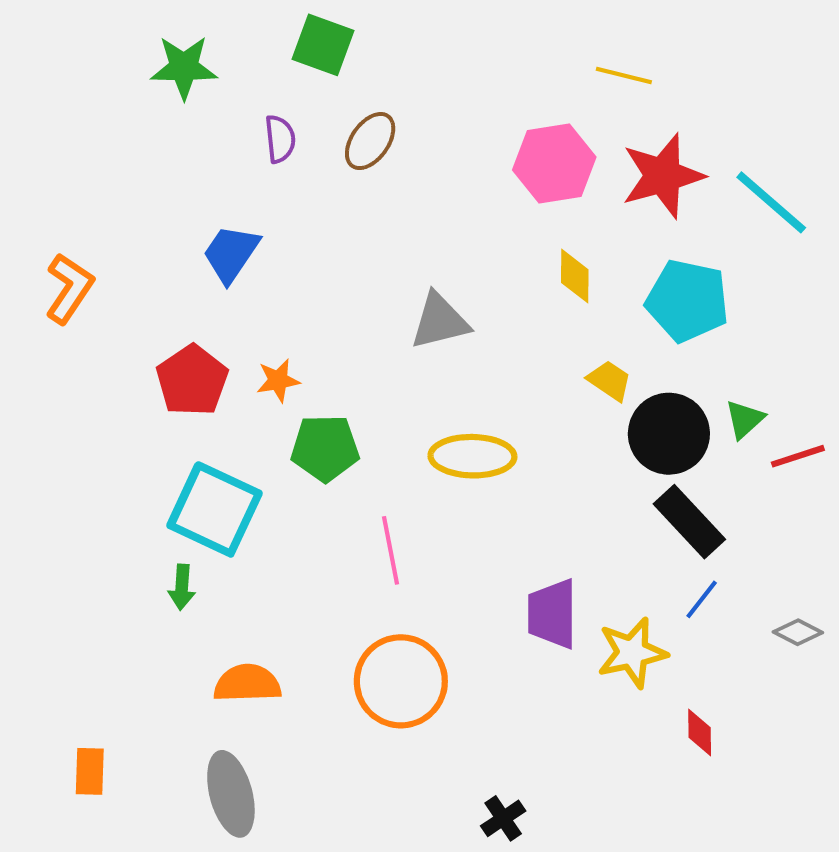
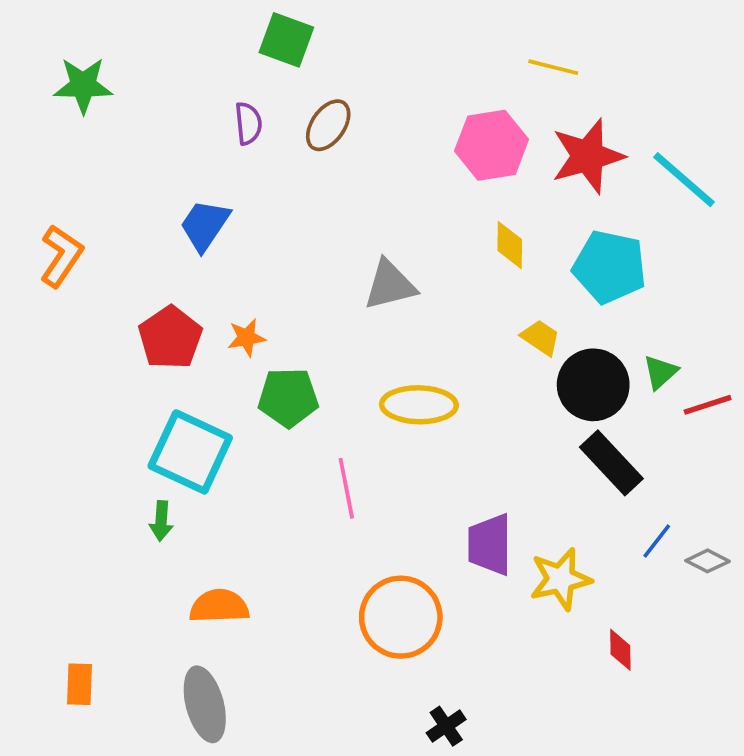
green star: (184, 67) -> (83, 85), moved
blue line: (702, 599) -> (657, 541), moved
orange circle: (401, 681) -> (401, 617), moved

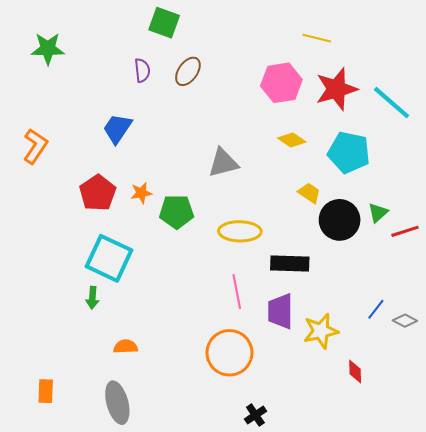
yellow diamond: (510, 245) -> (292, 140), turned -56
green pentagon: (288, 398) -> (177, 212), moved
black rectangle: (611, 463) -> (290, 264), moved, turned -45
pink line: (346, 488) -> (237, 292), moved
orange semicircle: (219, 606) -> (126, 347), size x0.7

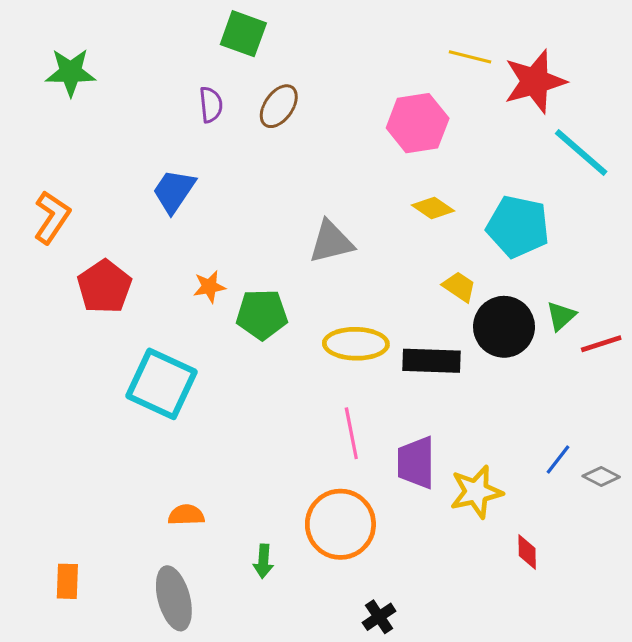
red star: (336, 89) -> (535, 81), moved
red pentagon: (98, 193) -> (104, 287), moved
black rectangle: (290, 264) -> (431, 361), moved
green arrow: (92, 298) -> (263, 561), moved

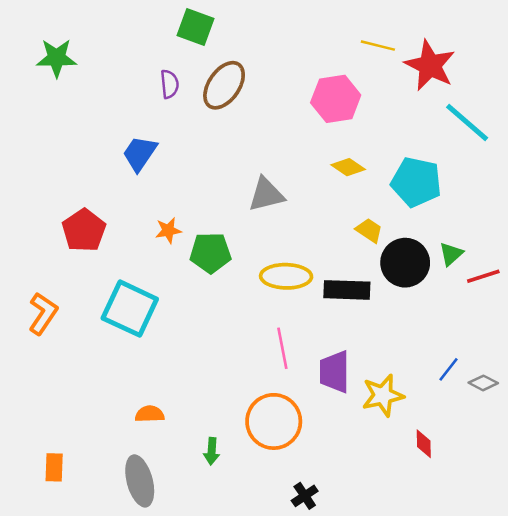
red star: (535, 81) -> (430, 65), turned -30
brown ellipse: (279, 106) -> (224, 85), size x1.4
orange L-shape: (52, 217) -> (43, 314), moved

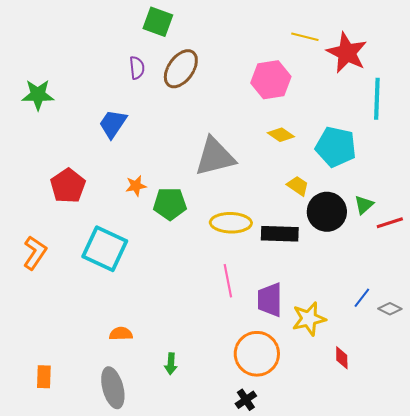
green star: (57, 58) -> (38, 95), moved
cyan line: (467, 122) -> (377, 99), turned 51
gray triangle: (266, 194) -> (215, 157), size x1.4
orange circle: (274, 421) -> (257, 354), moved

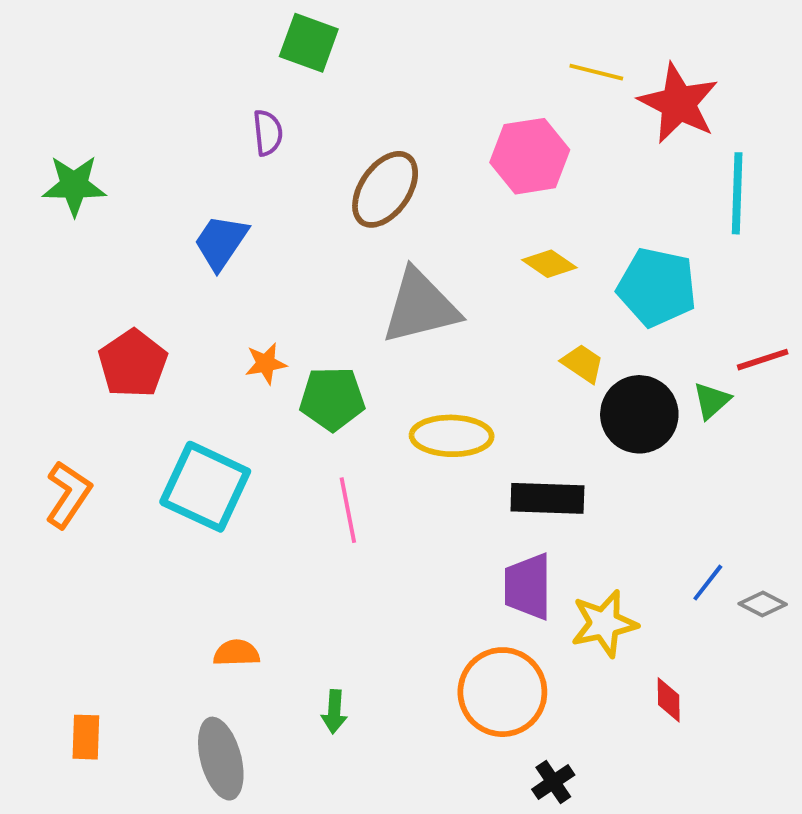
brown ellipse: (181, 69) -> (385, 189), moved
red line: (390, 223) -> (763, 360), moved
black rectangle: (280, 234) -> (547, 498), moved
pink line: (228, 281) -> (348, 510), moved
black cross: (246, 400) -> (553, 782), moved

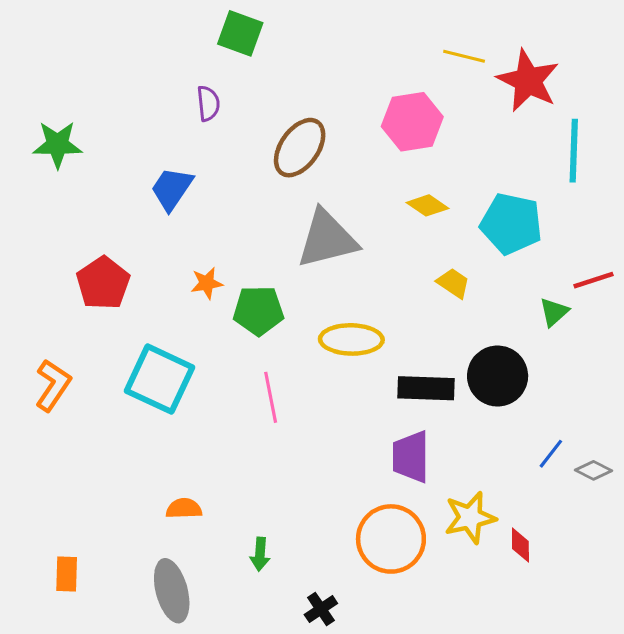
black circle: (639, 414) -> (498, 376), moved
yellow star: (604, 624) -> (470, 518), moved
black cross: (553, 782) -> (321, 609), moved

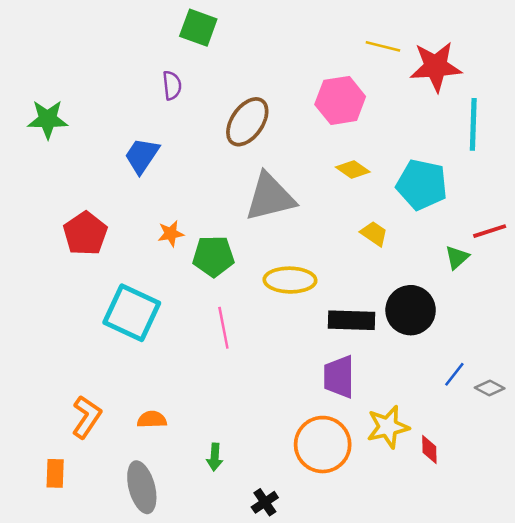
red star: (528, 81) -> (436, 67), turned -30
orange L-shape: (53, 385) -> (87, 417), moved

